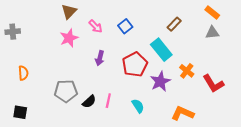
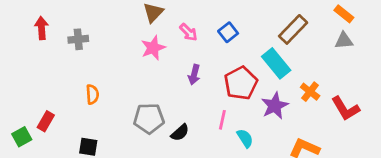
brown rectangle: (174, 24) -> (293, 29), size x1.5
pink line: (108, 101) -> (222, 120), moved

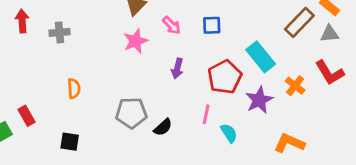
brown rectangle: (293, 29) -> (299, 22), moved
blue square: (228, 32) -> (212, 25), turned 36
red L-shape: (345, 109) -> (330, 73), moved
red rectangle: (46, 121) -> (26, 116), turned -60

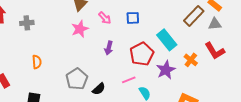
gray pentagon: (131, 113) -> (77, 79), turned -30
pink line: (206, 114) -> (129, 80), turned 56

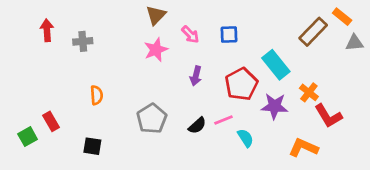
gray triangle: (215, 24) -> (354, 43), moved
red L-shape: (215, 51) -> (328, 116), moved
purple star: (166, 70) -> (274, 106), turned 30
black semicircle: (99, 89) -> (197, 126), moved

